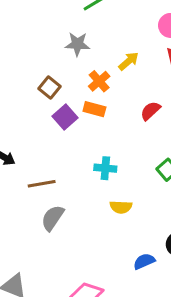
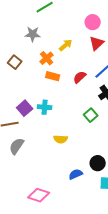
orange rectangle: (94, 109) -> (53, 76), moved
purple square: (65, 117) -> (25, 108), moved
cyan cross: (105, 168) -> (45, 107), moved

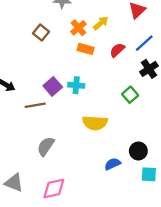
yellow arrow: (66, 45) -> (101, 23), moved
yellow semicircle: (61, 139) -> (95, 123), size x1.5
gray semicircle: (17, 146) -> (46, 146), moved
pink diamond: (39, 195) -> (54, 189), moved, turned -30

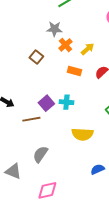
orange cross: (79, 28) -> (65, 45), moved
gray triangle: (14, 183) -> (13, 171), moved

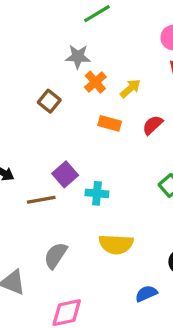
cyan cross: (66, 102) -> (97, 193), moved
yellow semicircle: (82, 134) -> (116, 244), moved
blue semicircle: (98, 169) -> (146, 294), moved

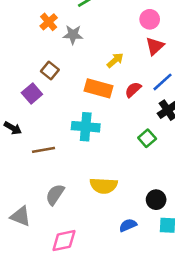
orange cross: (95, 82) -> (49, 22), moved
orange rectangle: (110, 123) -> (99, 88), size x1.5
purple square: (65, 174) -> (32, 93), moved
cyan cross: (97, 193) -> (86, 127), moved, size x1.5

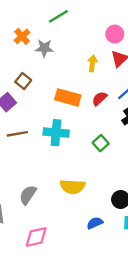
yellow arrow: (115, 60) -> (92, 63), moved, turned -42
green square: (147, 138) -> (101, 143), moved
brown line: (43, 150) -> (17, 134), moved

